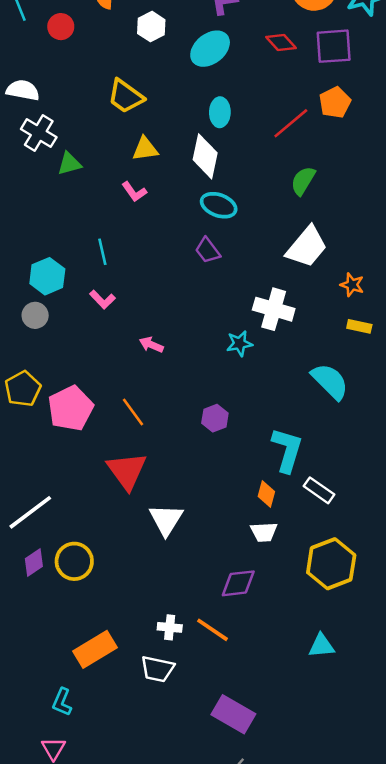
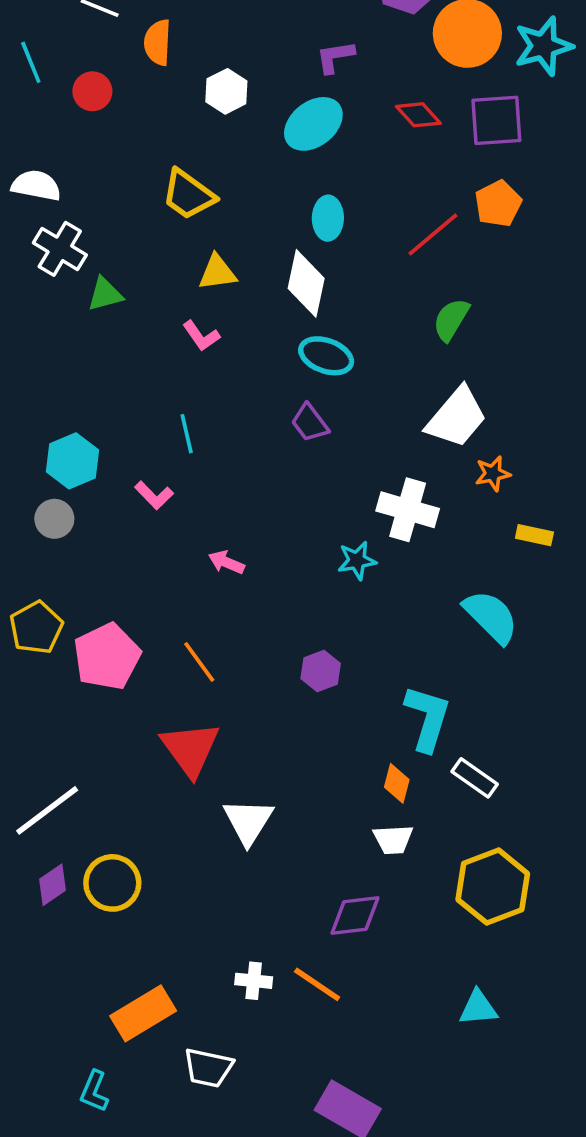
cyan line: (102, 252) -> (187, 434), moved
orange star: (352, 285) -> (493, 474), moved, turned -30
white trapezoid: (157, 669) -> (208, 1068), moved

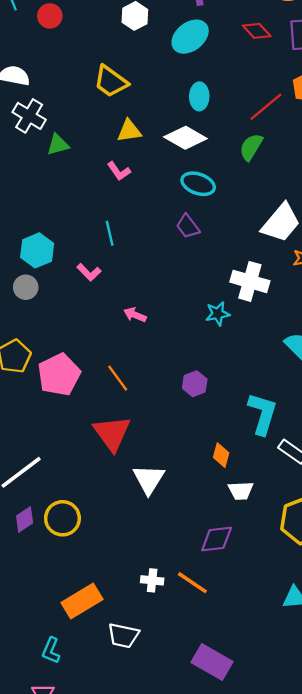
white diamond: (306, 283) -> (185, 138), turned -72
green semicircle: (451, 320) -> (251, 147), moved
orange diamond: (397, 783) -> (221, 455), moved

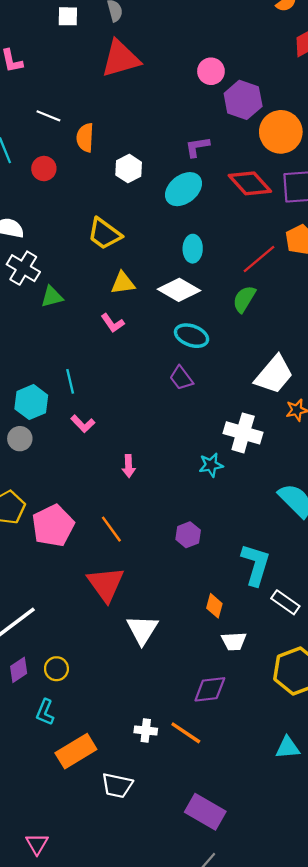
red diamond: (257, 31) -> (250, 183), size x1.5
cyan line: (110, 233) -> (70, 381), moved
pink arrow: (135, 315) -> (129, 466), turned -115
yellow circle: (62, 518) -> (56, 669), size x0.7
cyan L-shape: (51, 650) -> (45, 712), moved

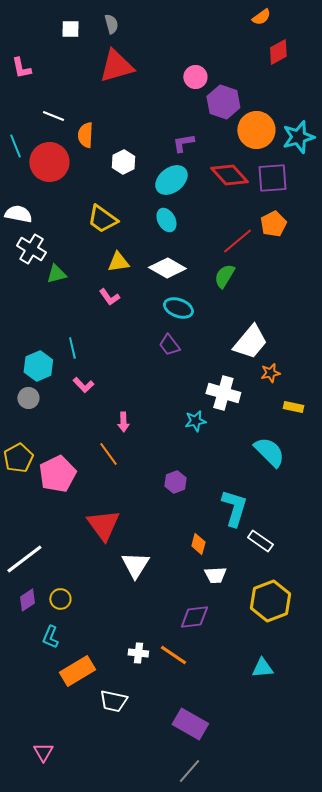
red circle: (44, 169) -> (49, 162), size x1.8
cyan ellipse: (193, 249) -> (166, 220), moved, turned -30
orange line: (111, 529) -> (108, 454), moved

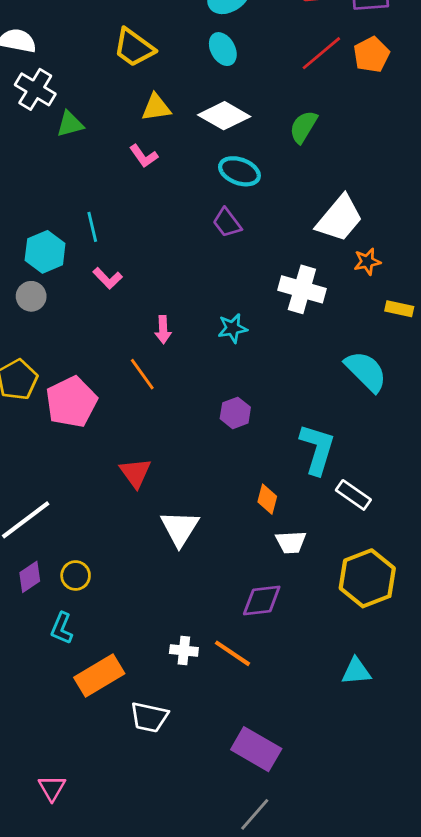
red line: (237, 241) -> (321, 53), moved
cyan star: (195, 421) -> (233, 328), moved
red triangle: (103, 525) -> (135, 473), size x0.7

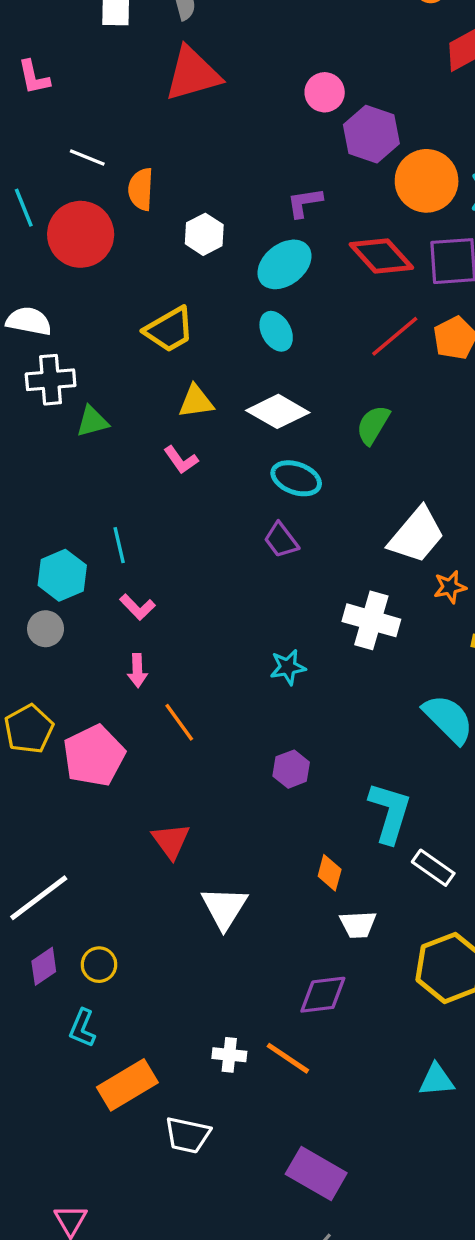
yellow trapezoid: (134, 48) -> (169, 330), turned -66
white cross: (35, 89) -> (51, 380), turned -36
pink arrow: (163, 330) -> (137, 670), moved

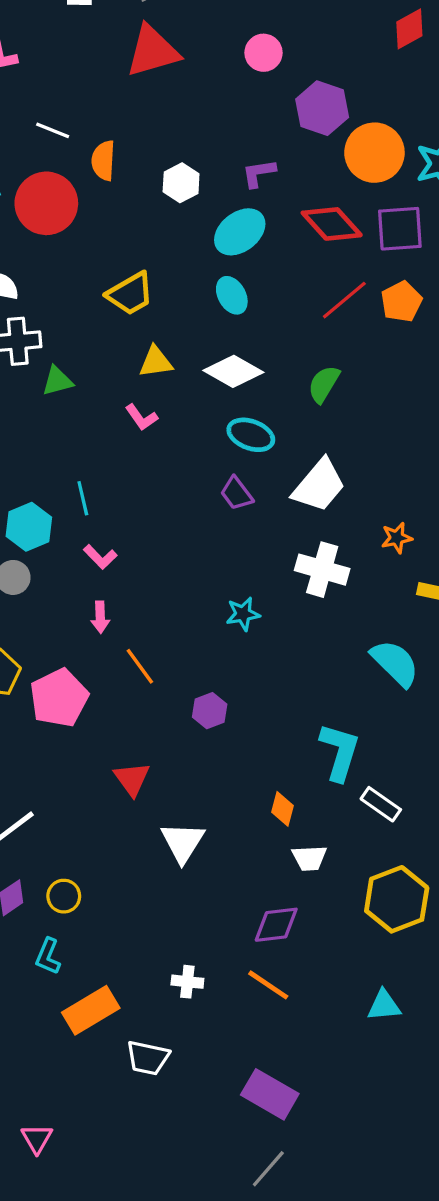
pink circle: (325, 92) -> (264, 53), moved
white hexagon: (204, 234) -> (181, 183), moved
white trapezoid: (416, 535) -> (319, 486), moved
purple hexagon: (291, 769) -> (210, 711), moved
orange line: (288, 1058) -> (268, 985), moved

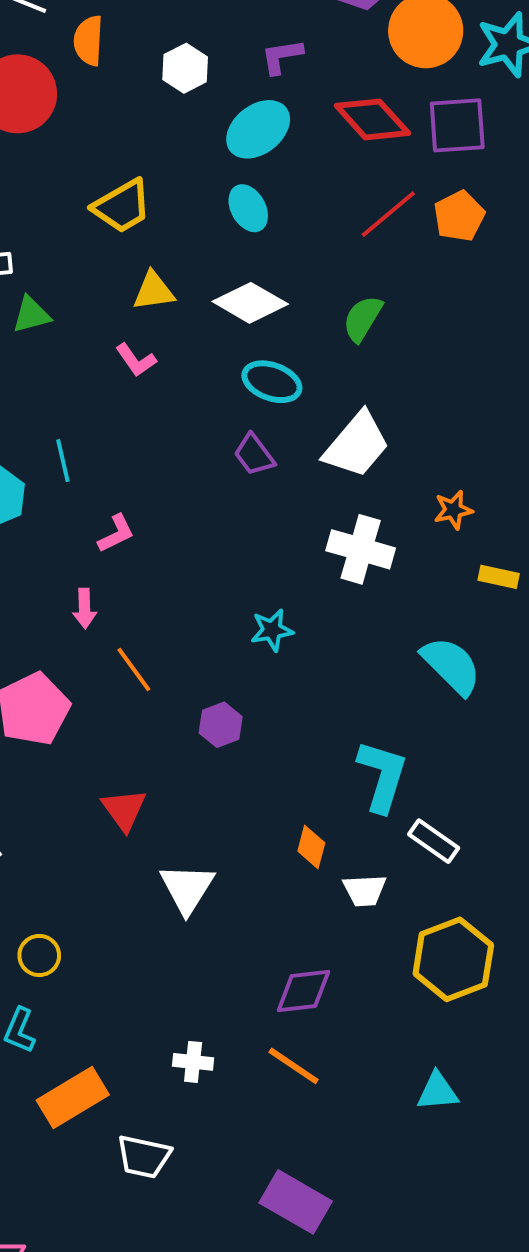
pink L-shape: (100, 557) -> (116, 534), moved, turned -72
cyan star: (243, 614) -> (272, 630), moved
white trapezoid: (309, 858) -> (365, 890), moved

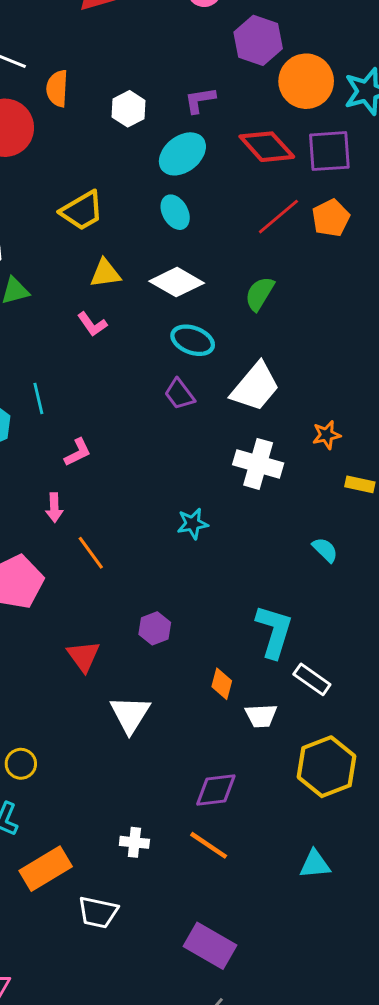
cyan semicircle: (451, 666) -> (325, 550), size x0.6
purple hexagon: (221, 725) -> (155, 628), moved

